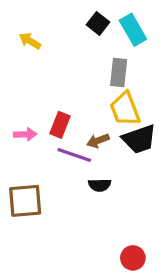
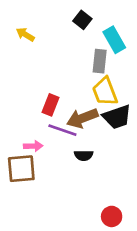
cyan rectangle: (133, 30) -> (114, 40), moved
pink arrow: (25, 134) -> (33, 146), moved
brown arrow: (98, 141) -> (82, 118), size x1.6

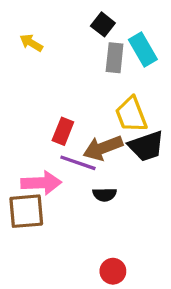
gray rectangle: (100, 61) -> (115, 58), moved
pink arrow: (33, 146) -> (41, 183), size x1.6
red circle: (112, 216) -> (113, 271), moved

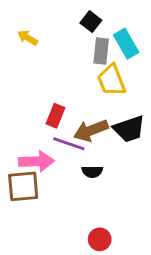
yellow trapezoid: (131, 114) -> (111, 80), moved

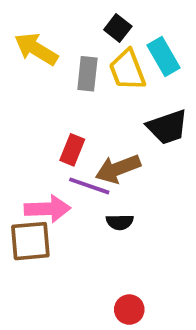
yellow arrow: (28, 38) -> (36, 49), size x1.6
gray rectangle: (101, 51) -> (87, 74), moved
yellow trapezoid: (111, 80) -> (127, 70), moved
black trapezoid: (129, 129) -> (167, 127), moved

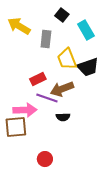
yellow trapezoid: (127, 70) -> (67, 59), moved
red rectangle: (72, 150) -> (38, 79), turned 42
red circle: (129, 310) -> (45, 159), moved

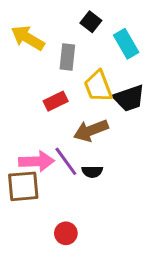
red rectangle: (38, 79) -> (56, 101), moved
purple line: (47, 98) -> (66, 161), moved, turned 35

